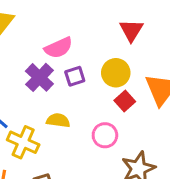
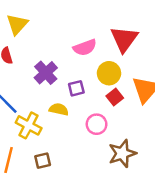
red triangle: (131, 30) -> (124, 39), size x1.4
pink semicircle: (58, 48) -> (85, 47), moved
purple square: (75, 76) -> (76, 88), moved

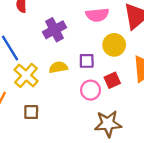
purple square: (76, 88) -> (87, 61), moved
red square: (115, 97) -> (112, 80), moved
yellow semicircle: (59, 109) -> (58, 67), turned -36

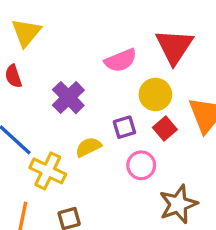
red square: (112, 80) -> (165, 129), moved

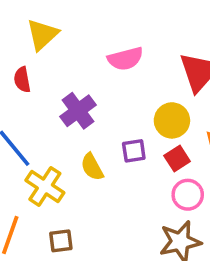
pink semicircle: (121, 60) -> (125, 59), moved
yellow semicircle: (88, 147) -> (92, 167), turned -100
pink circle: (141, 165) -> (188, 195), moved

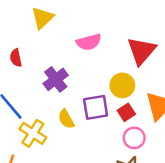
yellow triangle: (42, 35) -> (43, 18), moved
purple square: (134, 151) -> (96, 107), size x1.5

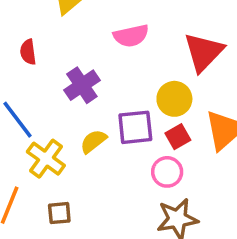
yellow semicircle: (66, 119) -> (93, 141), turned 78
pink circle: (134, 138) -> (167, 172), moved

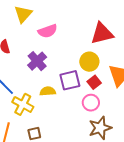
pink semicircle: (131, 36) -> (48, 31), moved
red triangle: (204, 52) -> (102, 33), turned 40
yellow semicircle: (93, 141) -> (48, 91), turned 42

